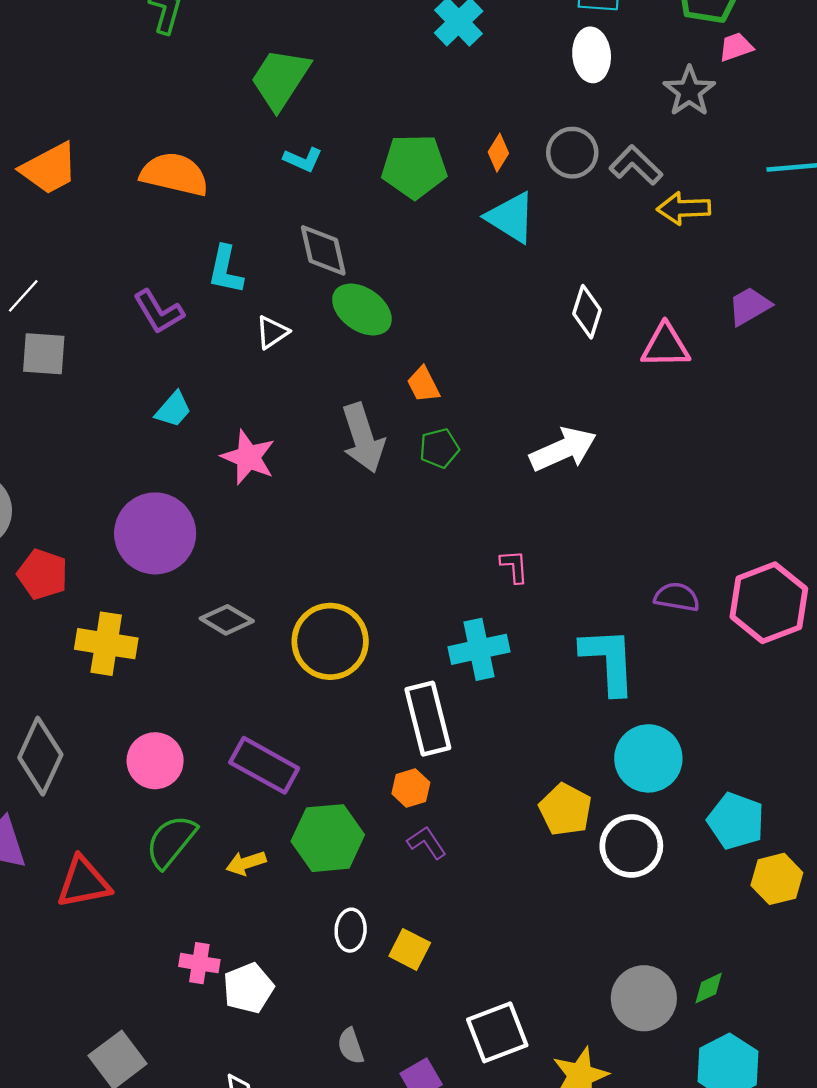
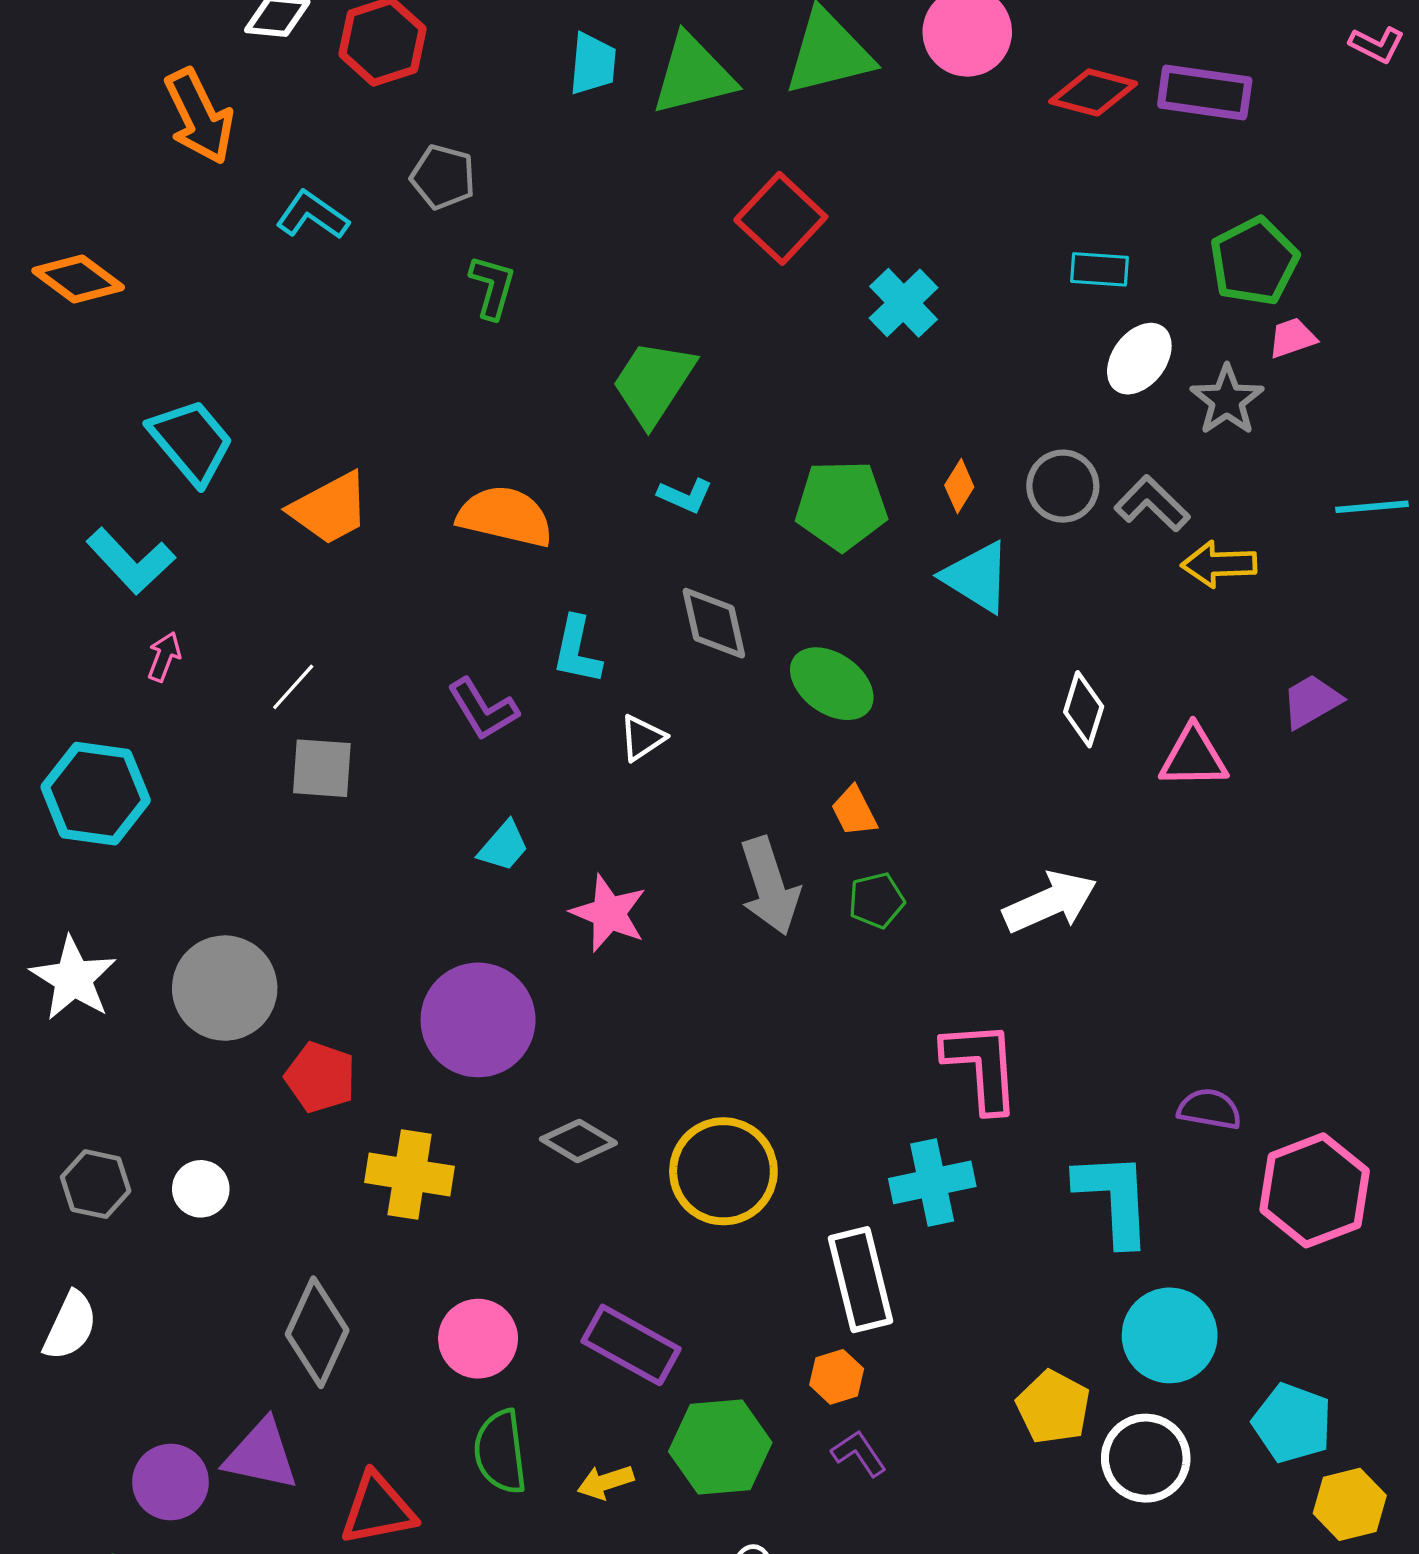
white ellipse: (592, 55) -> (1139, 359), moved, turned 42
green ellipse: (362, 309) -> (832, 684), moved
pink L-shape: (514, 566) -> (982, 1066), size x2.0
pink hexagon: (769, 603) -> (1315, 1190), moved
green semicircle: (171, 841) -> (500, 1452), turned -46

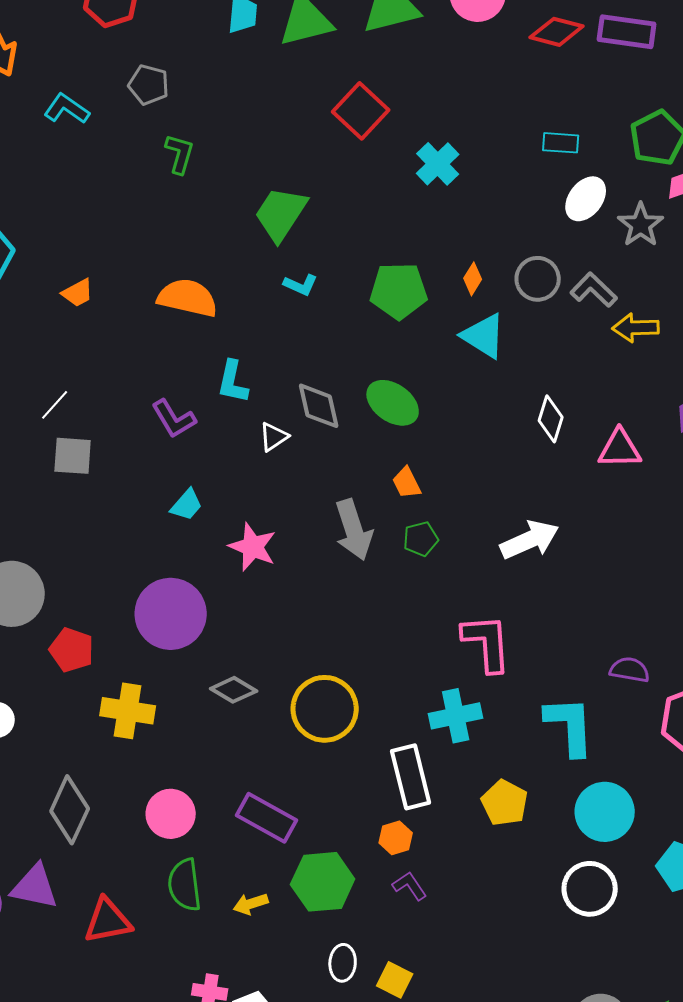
orange trapezoid: (330, 508) -> (78, 293), size x0.6
gray diamond: (714, 623) -> (319, 406), moved
yellow pentagon: (1053, 1407) -> (505, 803), moved

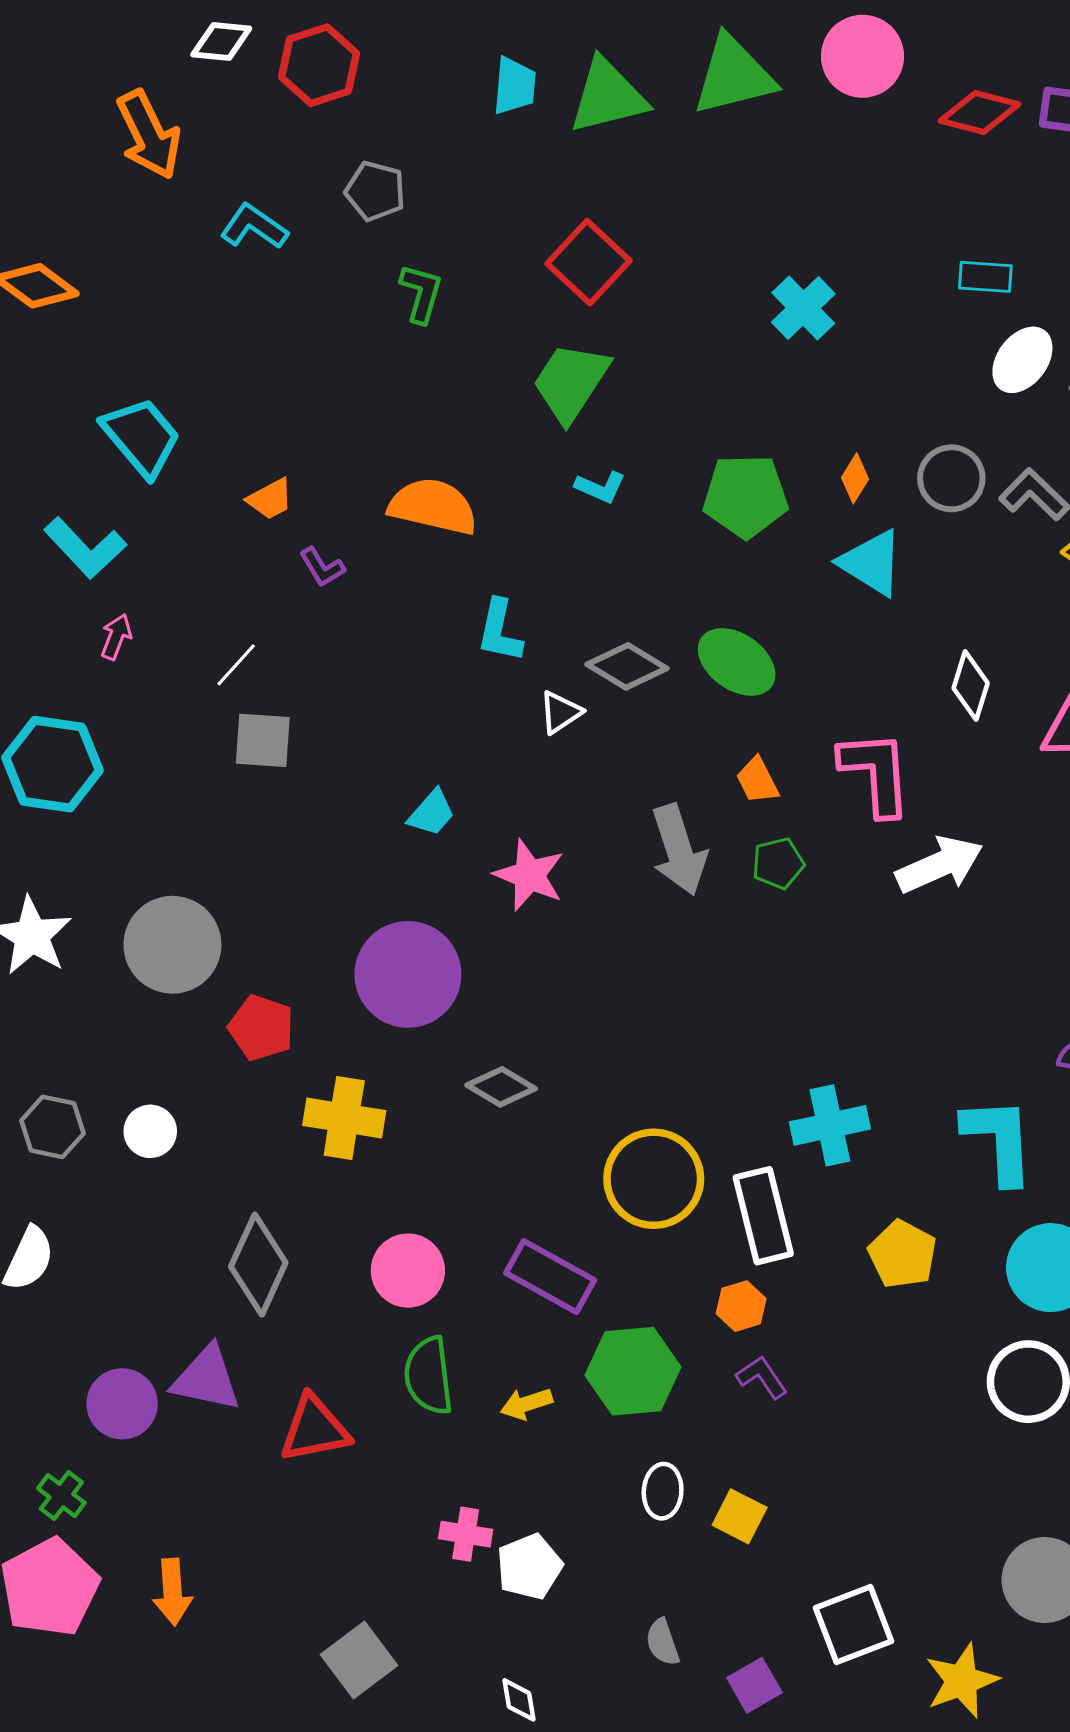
red square: (361, 111) -> (589, 262), moved
gray diamond: (319, 406) -> (627, 666), turned -46
purple L-shape: (174, 419) -> (322, 567), moved, size x0.7
pink L-shape: (487, 643) -> (876, 773), moved
yellow circle: (325, 709) -> (654, 1179), moved

